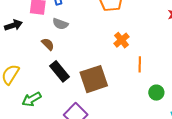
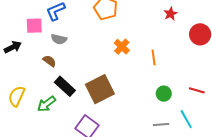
orange line: (140, 64) -> (154, 57), moved
green arrow: (32, 99) -> (46, 104), moved

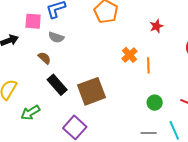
red star: (171, 14) -> (156, 26), moved
orange cross: (122, 47) -> (130, 55), moved
green arrow: (46, 104) -> (30, 113), moved

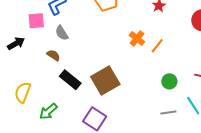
gray semicircle: (56, 37) -> (62, 33), turned 49
orange line: (148, 65) -> (157, 46), turned 49

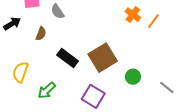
brown semicircle: (53, 55) -> (41, 34), moved, turned 80
green circle: (169, 81) -> (133, 77), moved
gray line: (168, 112) -> (167, 87), turned 49

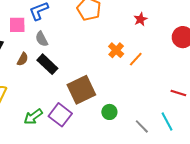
black rectangle: (68, 58) -> (47, 64), moved
green arrow: (47, 90) -> (33, 117), moved
purple square: (93, 96) -> (60, 115), moved

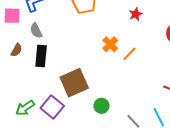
black rectangle: (47, 64) -> (41, 56), turned 50

